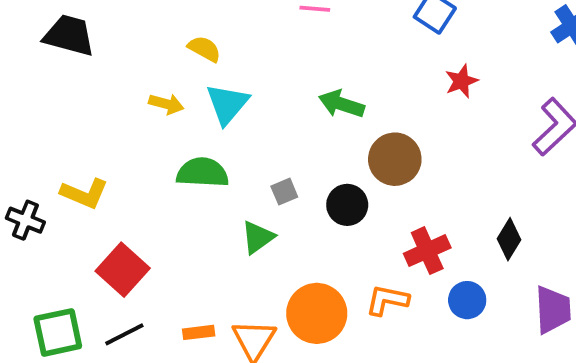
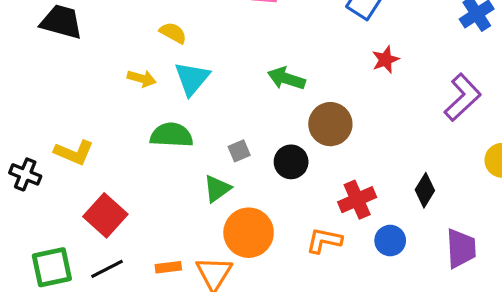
orange circle: (317, 313) -> (249, 233), moved

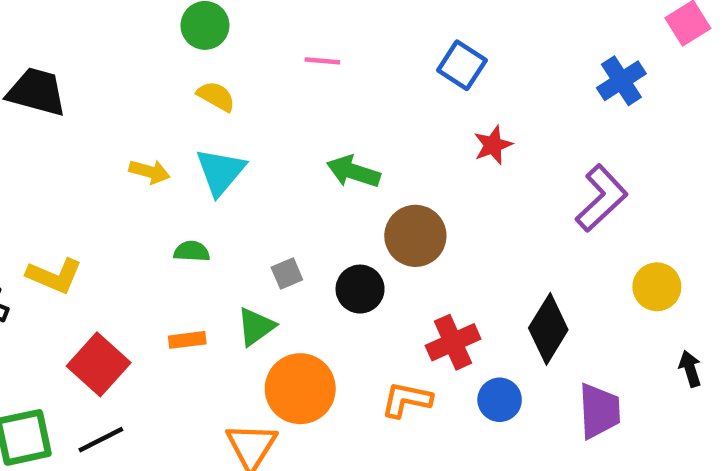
yellow semicircle: (173, 33) -> (216, 96), moved
green semicircle: (171, 135) -> (192, 251), size x0.6
black diamond: (425, 190) -> (548, 329), size x1.4
orange rectangle: (168, 267) -> (187, 340), moved

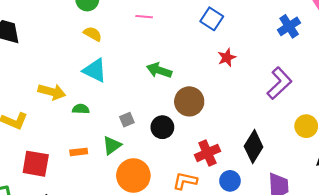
yellow arrow: (150, 172) -> (52, 92), moved, size x1.4
cyan triangle: (220, 172) -> (95, 70), turned -44
red square: (99, 364) -> (36, 164), turned -32

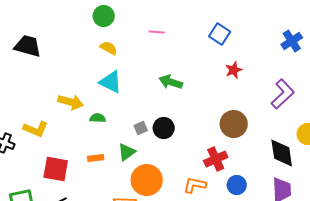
brown circle: (189, 101) -> (234, 124), moved
black circle: (162, 127) -> (164, 128), moved
black diamond: (254, 147) -> (282, 153), moved, turned -40

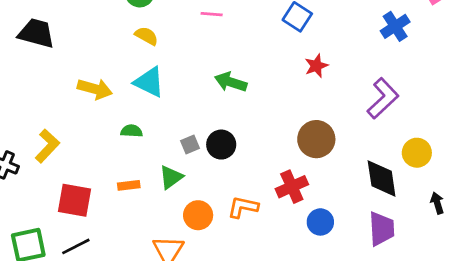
yellow arrow: (71, 102) -> (95, 89), moved
yellow L-shape: (36, 129) -> (47, 146), turned -70
orange circle: (147, 180) -> (198, 215), size x0.7
orange L-shape: (195, 185) -> (243, 207), moved

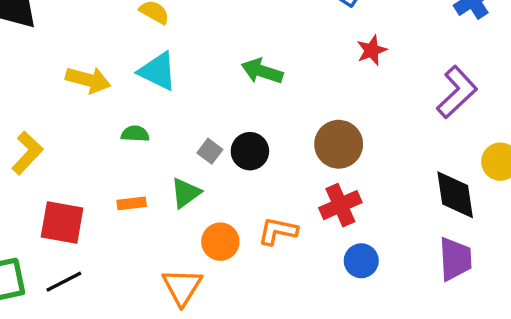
brown circle: (316, 139) -> (339, 144), moved
gray square: (190, 145) -> (210, 151), turned -30
blue circle: (320, 222) -> (361, 261), moved

